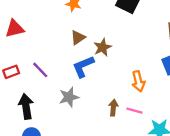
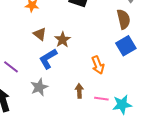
brown triangle: (78, 37) -> (40, 34), turned -40
pink line: (134, 111) -> (101, 99), moved

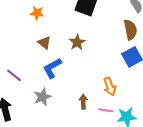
brown star: (63, 40) -> (77, 42), moved
orange arrow: (98, 65) -> (110, 86), moved

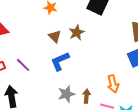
brown star: (77, 42) -> (77, 32), moved
gray star: (42, 97) -> (66, 94), moved

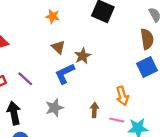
brown star: (77, 32) -> (83, 56), moved
gray star: (66, 94) -> (54, 108), moved

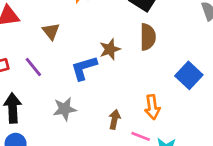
brown semicircle: (147, 39) -> (148, 37), moved
brown triangle: (58, 47) -> (51, 31), moved
blue square: (147, 67) -> (189, 75), turned -30

